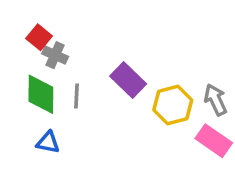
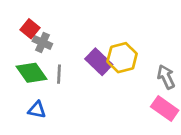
green diamond: (41, 94) -> (31, 73), turned -36
yellow hexagon: (173, 105) -> (122, 58), moved

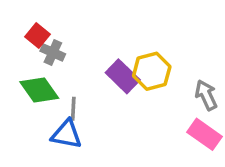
gray line: (59, 74) -> (73, 109), moved
blue triangle: (37, 110) -> (66, 134), moved, size x1.4

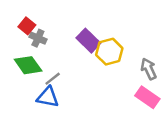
purple rectangle: (123, 76) -> (88, 41), moved
gray line: (73, 109) -> (53, 79), turned 49

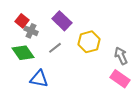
purple rectangle: (88, 41) -> (62, 21), moved
gray line: (53, 79) -> (55, 48), moved

